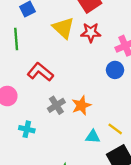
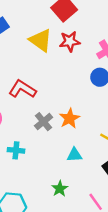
cyan triangle: (93, 137) -> (74, 155), moved

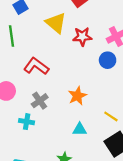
red star: (70, 41) -> (82, 37), moved
gray cross: (44, 122) -> (40, 101), moved

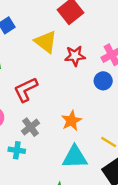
red L-shape: (36, 66) -> (26, 90), turned -60
cyan triangle: (80, 129) -> (75, 157), size x1.6

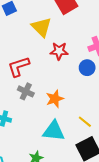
red star: (75, 56) -> (59, 51), moved
gray cross: (31, 127) -> (26, 91), moved, turned -35

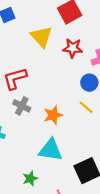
red star: (59, 51) -> (73, 48), moved
yellow line: (85, 122) -> (86, 107), moved

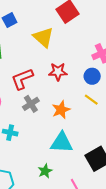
red star: (73, 48) -> (58, 72), moved
gray cross: (22, 106) -> (31, 104), turned 35

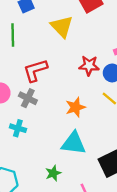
red star: (58, 72) -> (89, 66), moved
gray cross: (31, 104) -> (28, 98), moved, turned -35

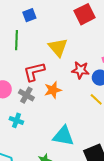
yellow triangle: (62, 27) -> (58, 47), moved
orange star: (75, 107) -> (53, 90), moved

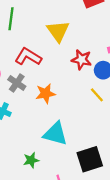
red L-shape: (34, 72) -> (28, 57), turned 40
orange star: (53, 90) -> (46, 94), moved

